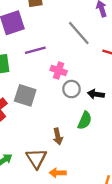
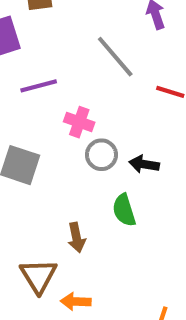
green semicircle: (85, 120) -> (124, 210), turned 138

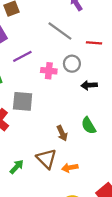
gray circle: (101, 155) -> (72, 64), moved
green semicircle: (124, 210) -> (89, 126), moved

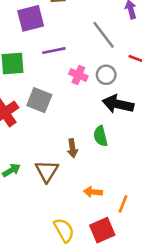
black arrow: (89, 85) -> (118, 104), size x1.6
green semicircle: (89, 126) -> (100, 136), moved
orange arrow: (70, 168) -> (93, 192), moved

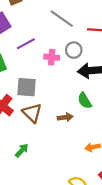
brown arrow: (72, 148) -> (65, 117), turned -72
brown triangle: (47, 171) -> (32, 113), moved

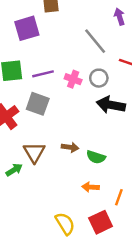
purple line: (26, 44) -> (43, 74), moved
green semicircle: (85, 101) -> (96, 157), moved, turned -56
brown triangle: (32, 113) -> (34, 152), moved

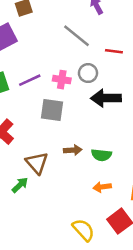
gray square: (38, 104) -> (52, 110), moved

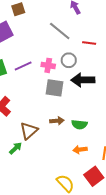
gray square: (52, 110) -> (55, 88), moved
brown triangle: (37, 163) -> (29, 131), turned 30

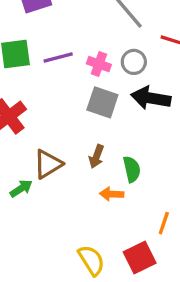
brown arrow: (57, 121) -> (96, 156), turned 104
green semicircle: (79, 124) -> (132, 169), turned -119
orange arrow: (80, 150) -> (112, 194), moved

